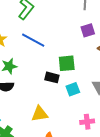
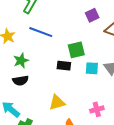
cyan square: (73, 89) -> (92, 68), moved, turned 32
pink cross: (87, 122) -> (97, 109), moved

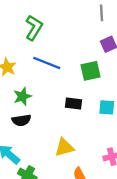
green square: (76, 50) -> (91, 71), moved

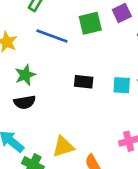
green square: (91, 71) -> (90, 23), moved
yellow triangle: (64, 147) -> (63, 147), moved

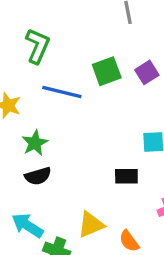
purple square: (122, 13) -> (147, 72), moved
black rectangle: (84, 82) -> (126, 176), moved

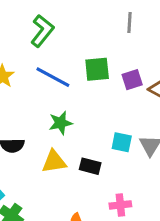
green star: (35, 143) -> (61, 123), moved
yellow triangle: (91, 225) -> (54, 162), moved

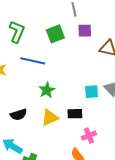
green square: (97, 69) -> (55, 34), moved
purple square: (132, 80) -> (85, 31), moved, turned 32
pink cross: (120, 205) -> (89, 136), moved

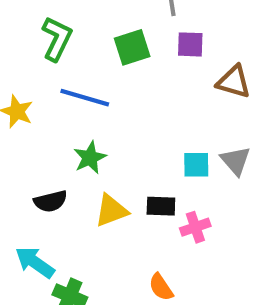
green star: (47, 90) -> (90, 158), moved
pink cross: (89, 136) -> (195, 227), moved

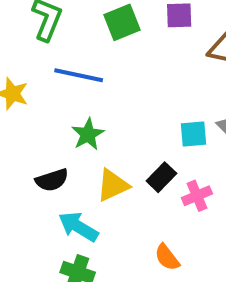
black rectangle: (161, 206) -> (161, 177), turned -44
cyan arrow: (35, 262) -> (78, 227), moved

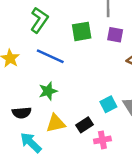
cyan square: (194, 134) -> (108, 104), turned -35

